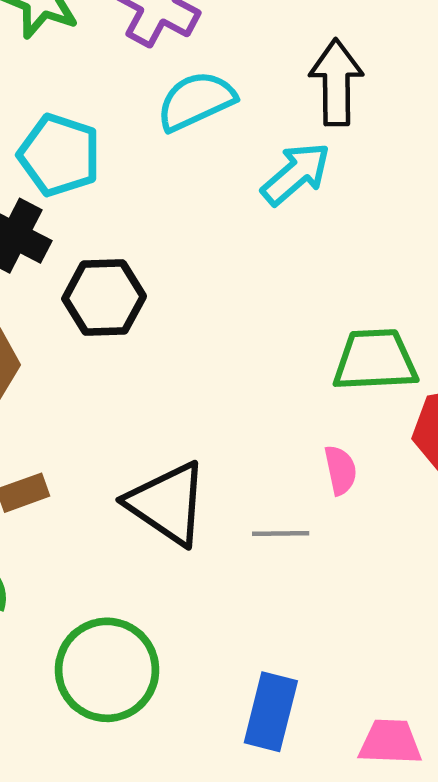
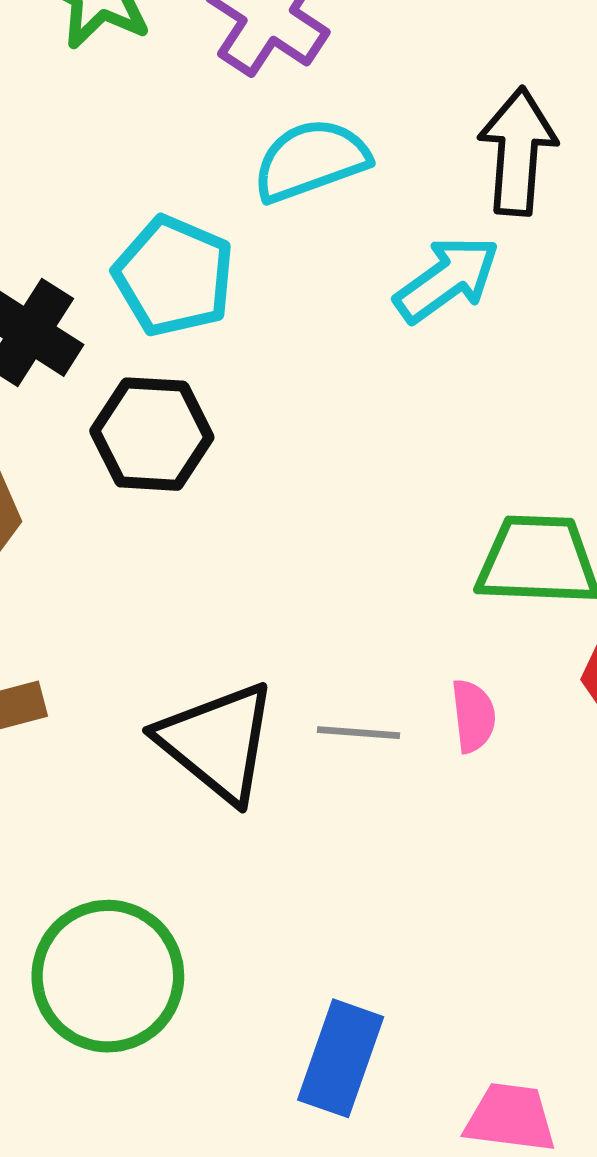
cyan pentagon: (59, 155) -> (174, 276), moved
gray line: (281, 534) -> (358, 733), moved

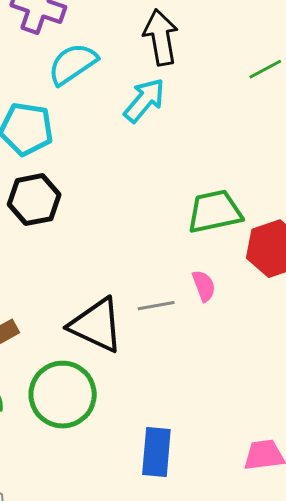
green circle: (108, 976) -> (63, 395), moved
blue rectangle: (341, 1058) -> (156, 452), moved

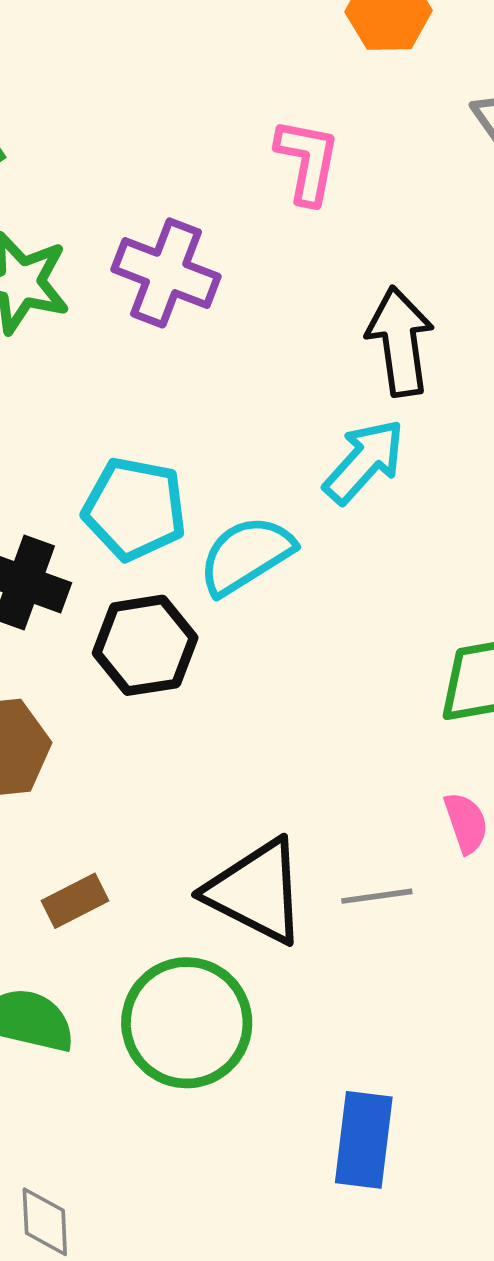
cyan semicircle: (73, 64) -> (246, 555), moved
gray line: (156, 306) -> (377, 896), moved

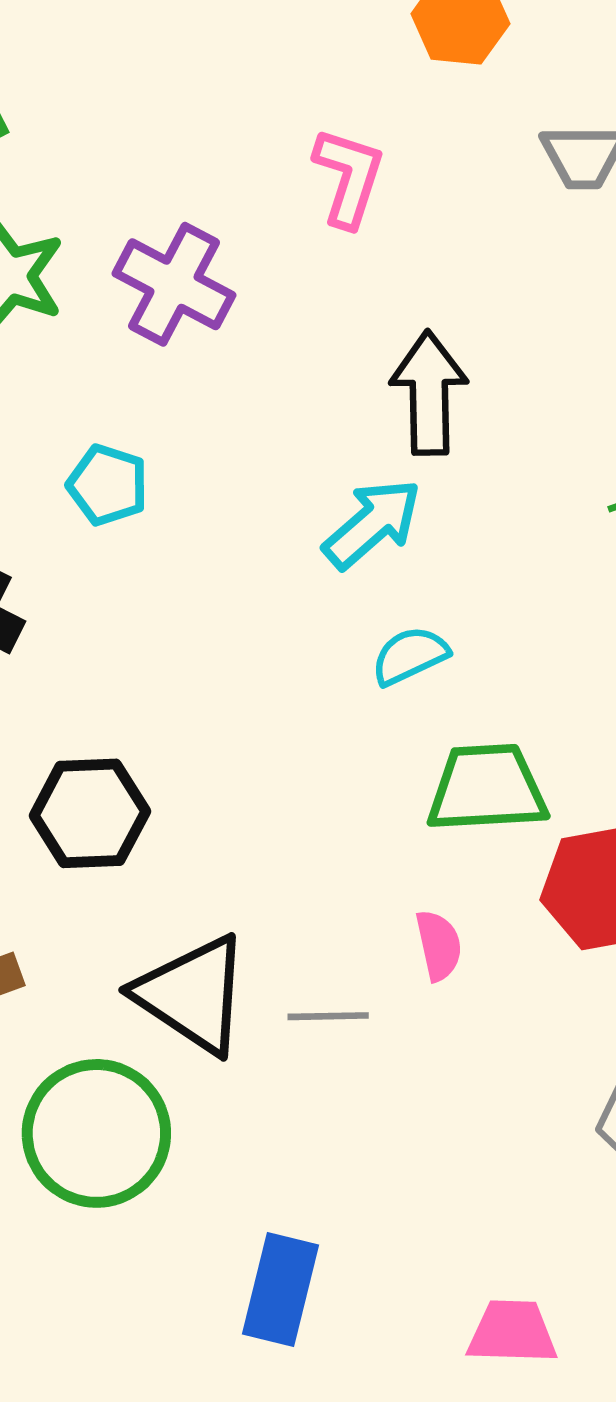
cyan pentagon: (135, 509) -> (108, 485), moved, size x0.7
cyan semicircle: (246, 555) -> (410, 656), moved, size x0.7
black hexagon: (145, 645) -> (90, 813), moved

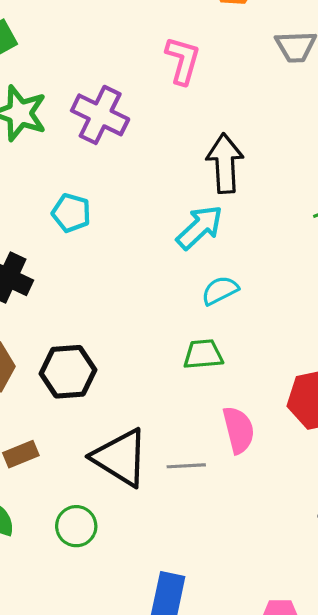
green trapezoid: (487, 788) -> (203, 354), moved, size x0.7
pink semicircle: (439, 945) -> (238, 430), size x1.4
green circle: (96, 1133) -> (76, 526), size x0.6

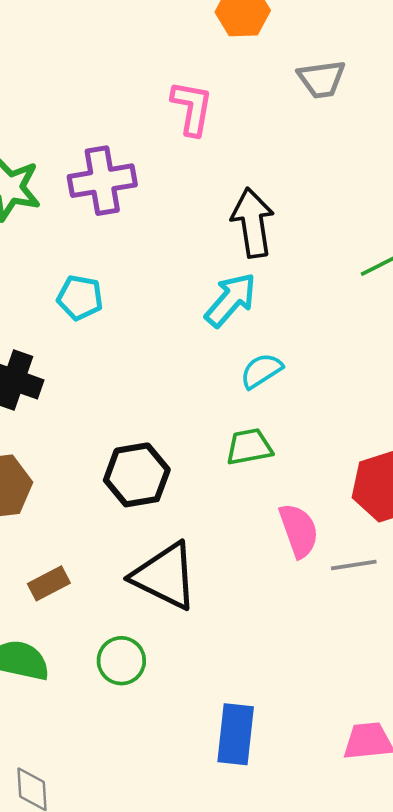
purple cross: (100, 115) -> (102, 181), turned -30
black hexagon: (68, 372) -> (137, 475), moved
gray line: (186, 466) -> (354, 565), moved

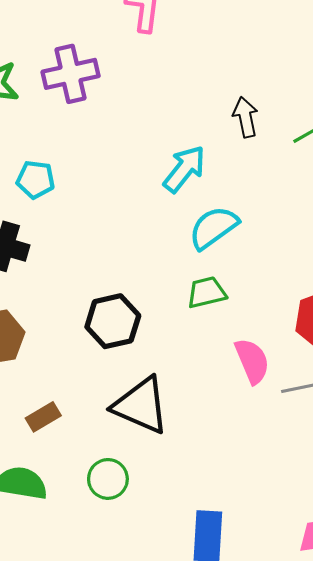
black arrow: (253, 223) -> (245, 117), moved, size x0.7
cyan pentagon: (80, 298) -> (36, 180), moved
cyan semicircle: (261, 371) -> (213, 228), size x1.4

